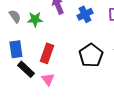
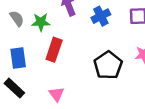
red rectangle: (47, 53) -> (54, 50), moved
black rectangle: (26, 69) -> (14, 88), moved

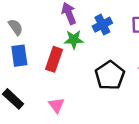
green star: (41, 22) -> (74, 39), moved
blue rectangle: (18, 58) -> (19, 56), moved

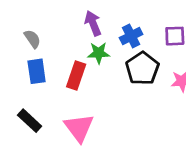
black pentagon: (110, 75) -> (142, 68), moved
pink triangle: (56, 105) -> (79, 128), size x1.6

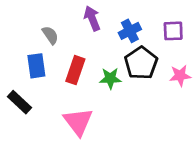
gray semicircle: (32, 39) -> (50, 35), moved
green star: (99, 53) -> (110, 78), moved
black rectangle: (30, 121) -> (20, 102), moved

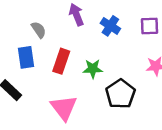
blue cross: (130, 31) -> (110, 26), turned -30
black pentagon: (141, 63) -> (120, 94), moved

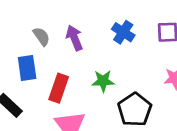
purple arrow: (76, 15) -> (74, 38), moved
red rectangle: (61, 61) -> (59, 88), moved

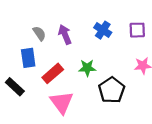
red rectangle: (59, 88) -> (53, 73), turned 30

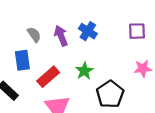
blue cross: (103, 30) -> (88, 31), moved
green star: (87, 68) -> (84, 71), turned -30

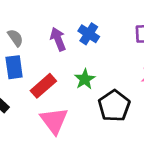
gray semicircle: (34, 35) -> (15, 38), moved

